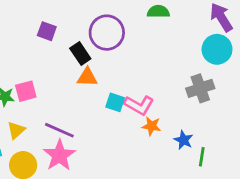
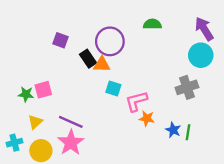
orange triangle: (87, 77) -> (102, 64), moved
cyan square: (115, 102) -> (113, 89), moved
pink L-shape: (139, 105) -> (136, 101), turned 135
green line: (202, 157) -> (188, 132), moved

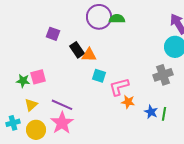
green semicircle: (152, 24) -> (117, 19), moved
purple circle: (110, 41) -> (99, 17), moved

